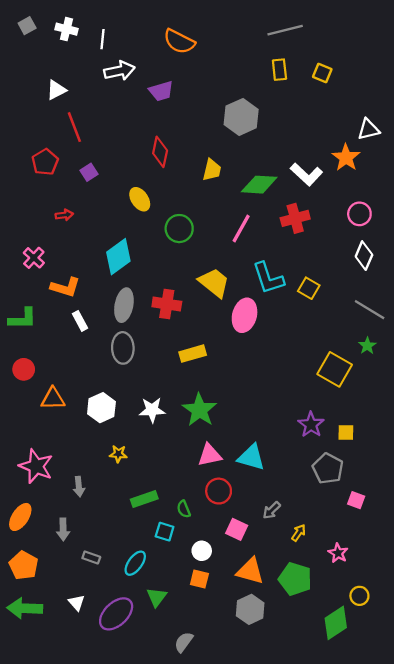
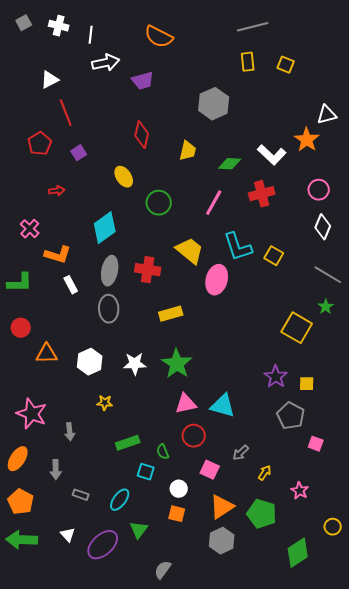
green diamond: (259, 185) -> (230, 164), size x0.7
orange triangle: (250, 571) -> (222, 507), turned -48
yellow circle: (359, 596) -> (333, 527), moved

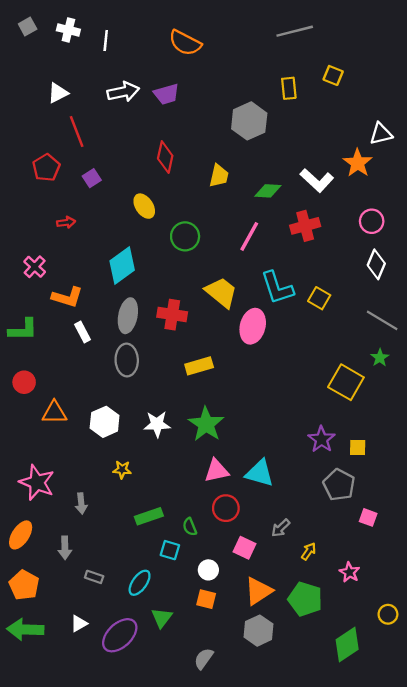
yellow rectangle: (248, 62) -> (289, 88), moved
white arrow: (106, 63) -> (123, 92), moved
white triangle: (68, 535) -> (79, 624), turned 42
gray semicircle: (163, 570) -> (204, 659), moved

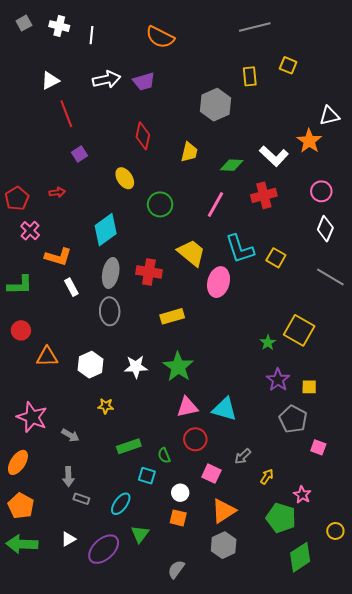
red pentagon: (46, 168) -> (17, 198), moved
green star: (380, 358) -> (268, 343), moved
gray arrow: (81, 503) -> (70, 435), turned -54
gray arrow: (65, 548) -> (68, 477), moved
green pentagon: (305, 599) -> (281, 518), moved

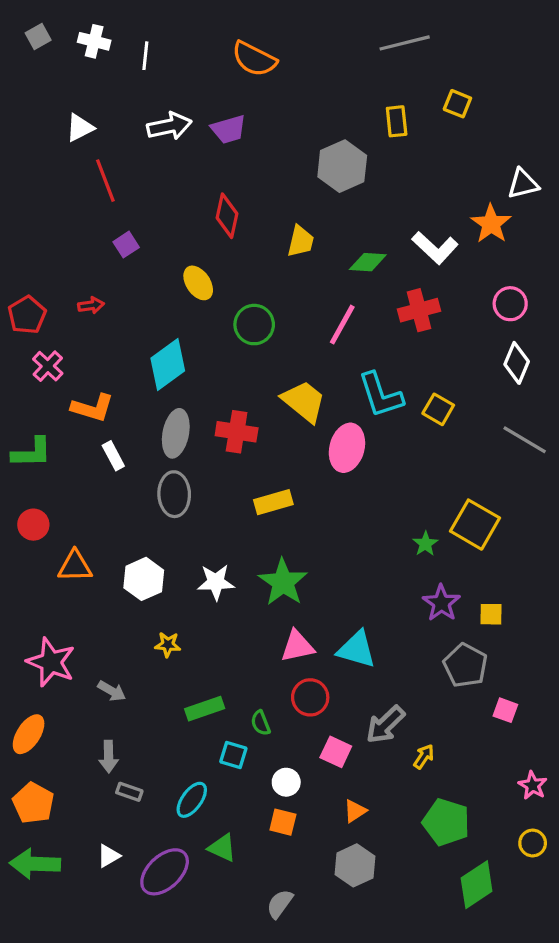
gray arrow: (243, 456) -> (385, 725), size x1.5
pink star: (302, 495) -> (533, 785), moved
orange triangle: (224, 511) -> (355, 811), size x0.6
green triangle: (140, 534) -> (222, 848), turned -42

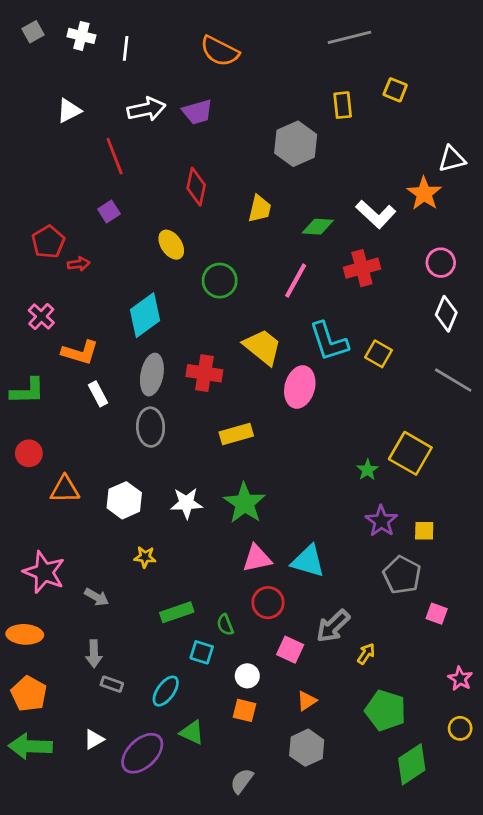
red line: (105, 181) -> (115, 156), moved
red pentagon: (27, 315) -> (48, 242), moved
orange ellipse: (29, 734) -> (25, 634), turned 60

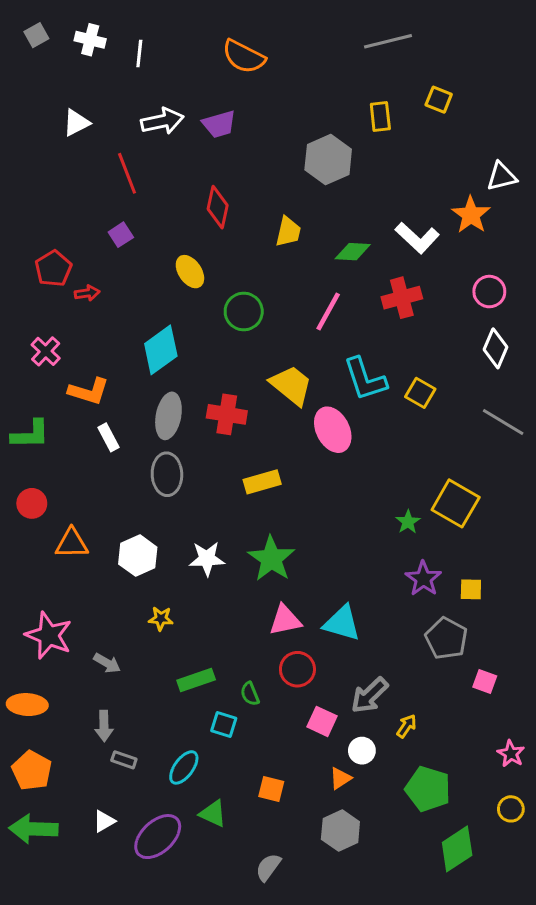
pink ellipse: (300, 387) -> (333, 430), turned -42
white circle: (247, 676) -> (362, 751), moved

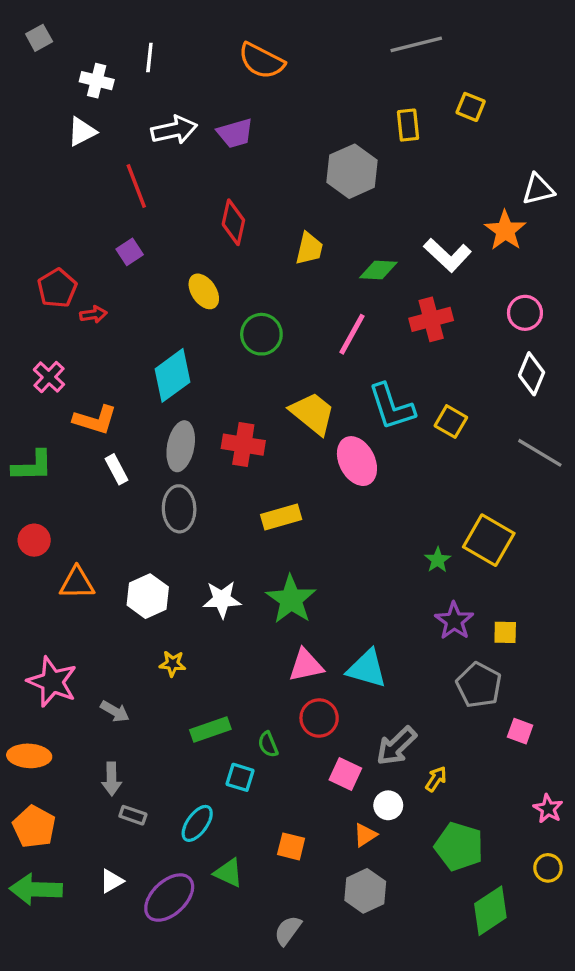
white cross: (90, 40) -> (97, 81), moved

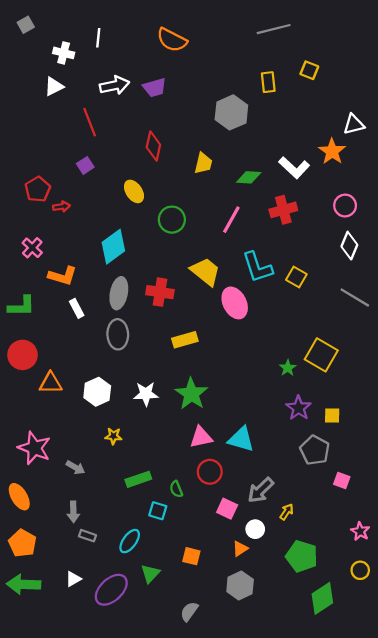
red circle: (34, 540) -> (22, 355), size x1.4
orange ellipse: (29, 756) -> (19, 497), turned 56
green triangle: (228, 873) -> (150, 574), turned 48

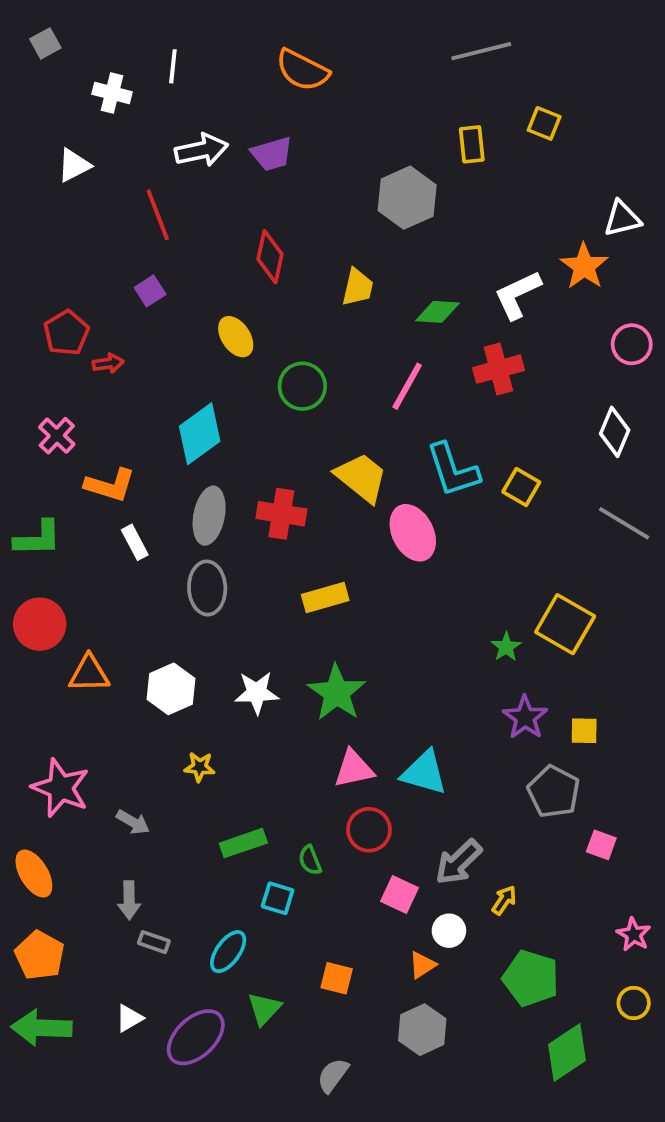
white triangle: (54, 86) -> (74, 165), moved
white L-shape: (294, 168) -> (517, 295), turned 112
pink circle: (345, 206) -> (632, 344), moved

